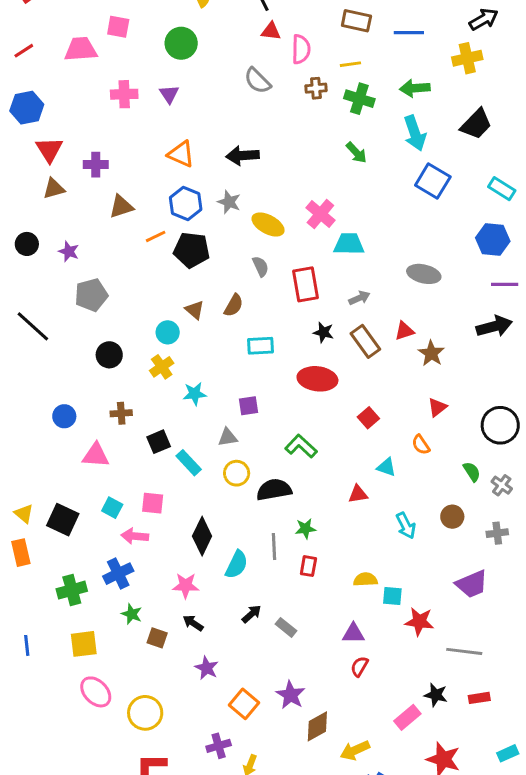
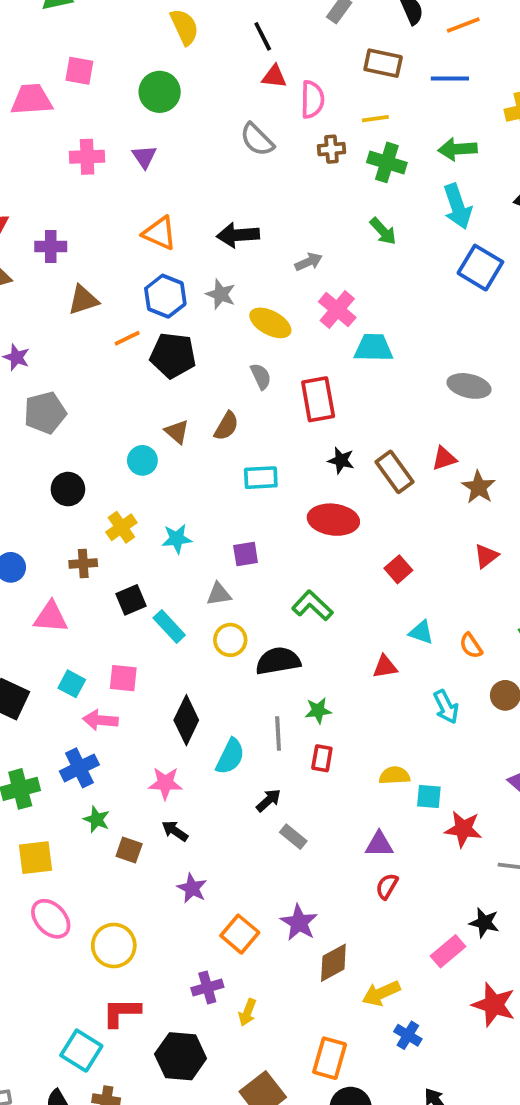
gray arrow: (359, 298) -> (309, 262), moved
yellow cross: (162, 367) -> (121, 527), moved
orange semicircle: (421, 445) -> (471, 646), moved
black arrow: (252, 614) -> (268, 800), moved

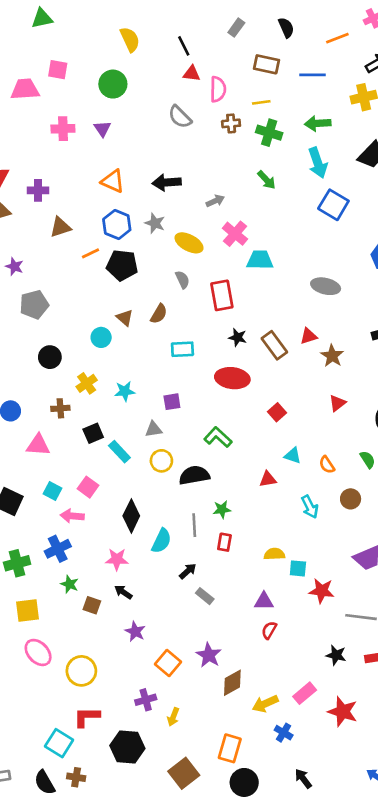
orange line: (463, 25) -> (337, 38), moved
pink square: (123, 678) -> (88, 487), turned 30
pink rectangle: (448, 951) -> (305, 693), moved

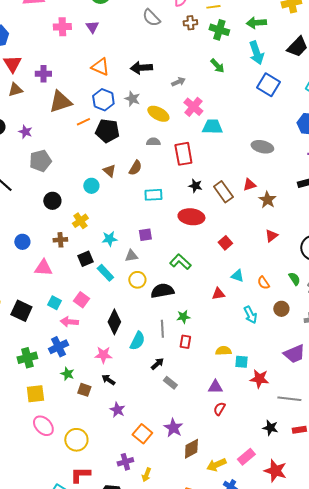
brown triangle: (60, 227) -> (60, 102), size x1.4
gray semicircle: (182, 280) -> (153, 142), turned -64
cyan star: (125, 391) -> (109, 239), moved

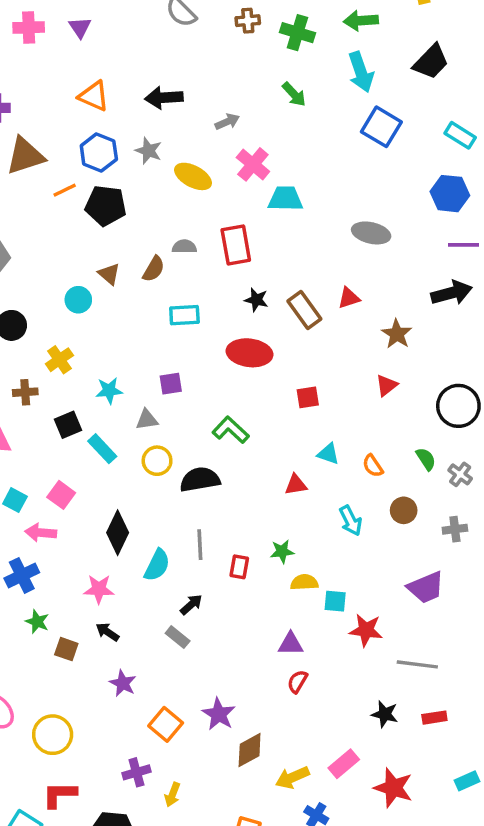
gray semicircle: (153, 142) -> (184, 247), moved
brown star: (267, 200) -> (397, 334), moved
red square: (225, 243) -> (308, 397), turned 32
green star: (183, 317) -> (282, 551), moved
gray rectangle: (170, 383) -> (178, 637), moved

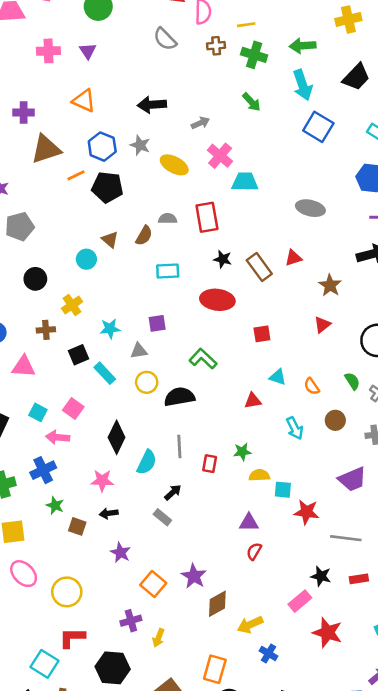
orange triangle: (94, 96) -> (84, 101), moved
black arrow: (107, 632) -> (109, 513), turned -42
pink rectangle: (344, 764) -> (300, 601), moved

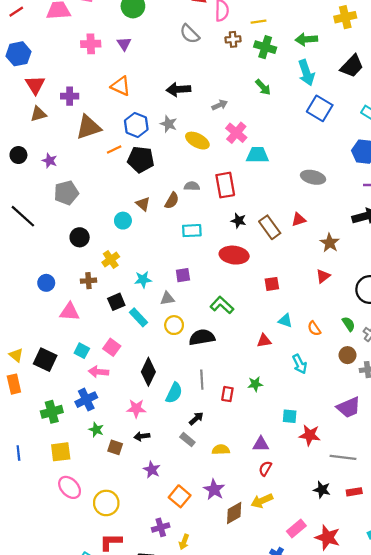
brown circle: (335, 420) -> (347, 355), moved
yellow semicircle: (259, 475) -> (221, 450), moved
pink rectangle: (300, 601) -> (296, 529), moved
yellow arrow: (250, 625) -> (262, 501), moved

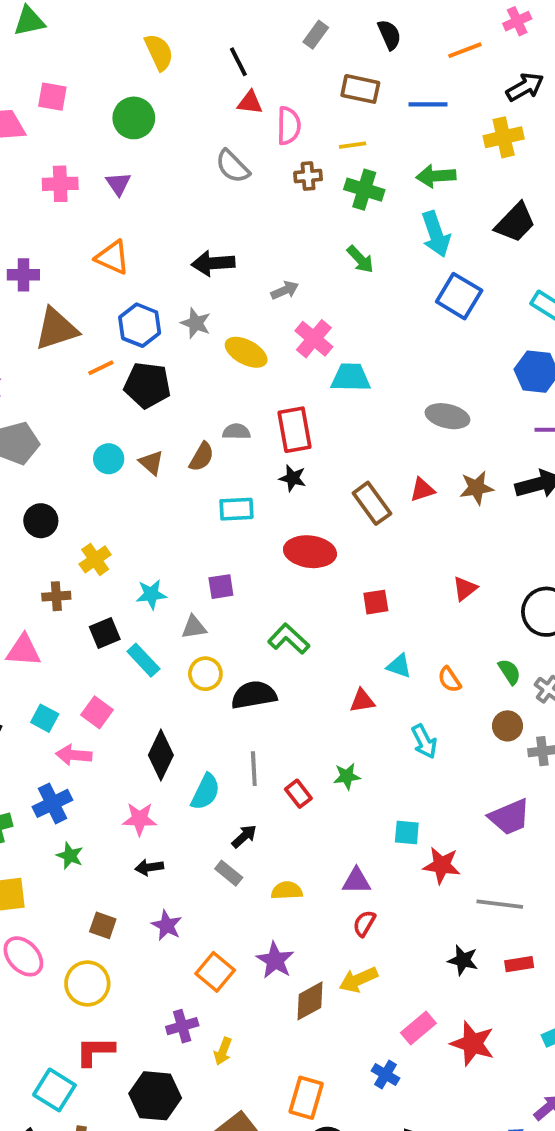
cyan circle: (123, 221) -> (109, 459), moved
black star: (239, 221) -> (293, 478), moved
brown star: (330, 243) -> (477, 488), moved, turned 30
red rectangle: (227, 394) -> (298, 794), turned -48
brown square: (115, 447) -> (103, 925), moved

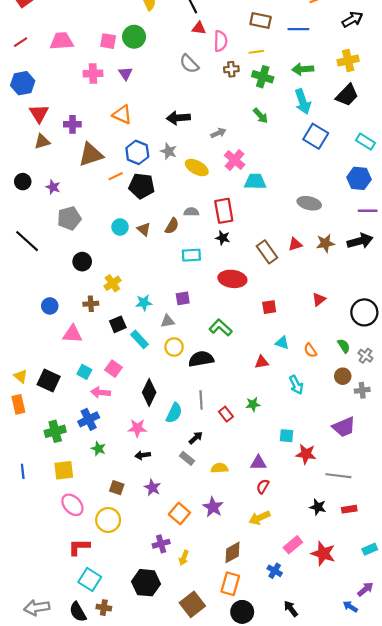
pink square: (52, 97) -> (108, 41), moved
yellow cross: (504, 137) -> (348, 61), moved
brown diamond: (310, 1001) -> (232, 552), moved
red L-shape: (95, 1051) -> (79, 547), moved

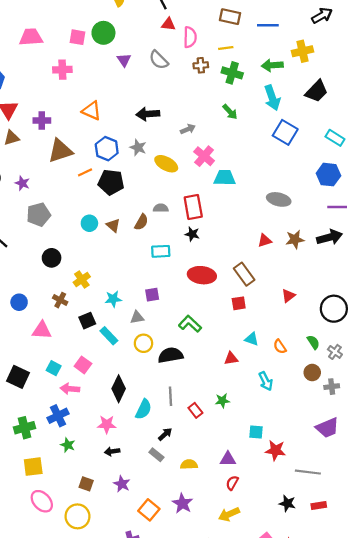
yellow cross: (348, 61) -> (302, 51), moved
purple triangle: (125, 73) -> (124, 60), moved
brown rectangle: (267, 252) -> (244, 274), moved
brown cross: (91, 304) -> (60, 300), turned 32
purple trapezoid: (344, 427) -> (327, 428), moved

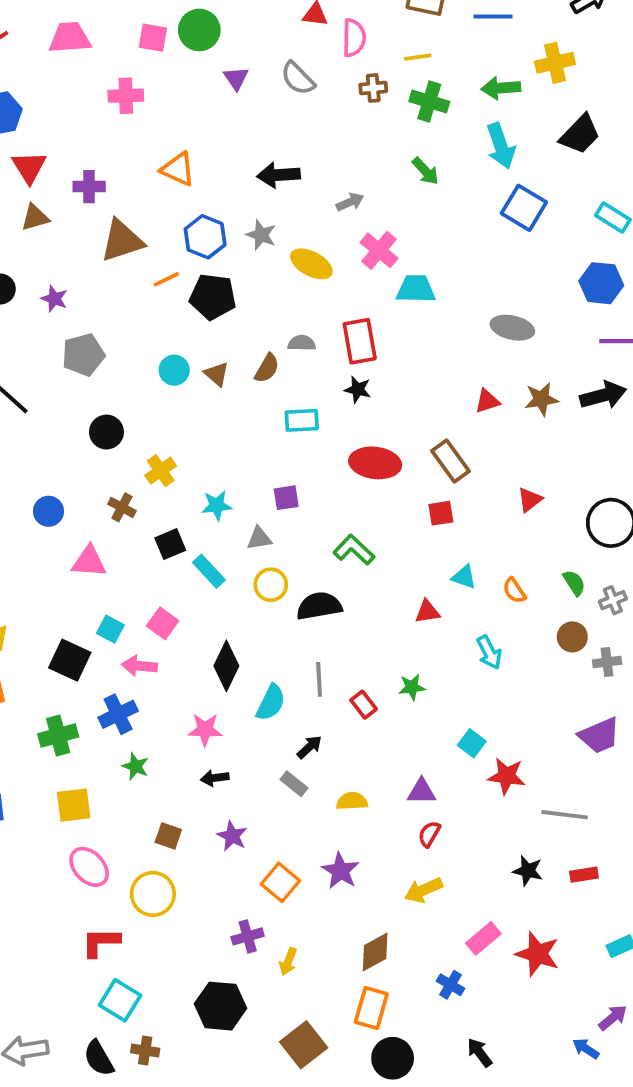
gray cross: (335, 352) -> (613, 600), turned 32
black square: (18, 377) -> (70, 660), moved
cyan square: (256, 432) -> (472, 743), turned 32

